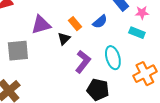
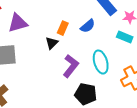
orange rectangle: (75, 24) -> (63, 28), turned 64
purple triangle: (41, 25) -> (18, 23), moved

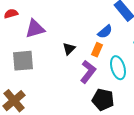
orange rectangle: (63, 28) -> (97, 50), moved

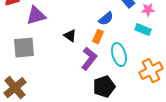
black triangle: (69, 49) -> (70, 36), turned -40
black pentagon: (103, 100) -> (104, 87), turned -30

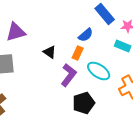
cyan ellipse: (119, 55) -> (99, 71), turned -40

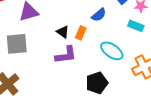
orange rectangle: (78, 53) -> (81, 33), moved
purple L-shape: (69, 75) -> (66, 55), moved, turned 45

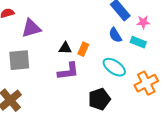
blue semicircle: (99, 15) -> (115, 35), moved, turned 98
black triangle: (63, 32) -> (65, 48), turned -32

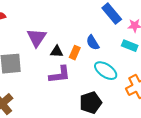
purple triangle: (31, 28) -> (37, 38), moved, turned -40
blue semicircle: (115, 35) -> (93, 43), moved

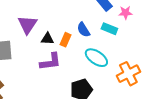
cyan rectangle: (130, 46) -> (109, 29), moved

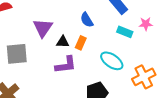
pink star: (125, 13) -> (146, 24), moved
blue semicircle: (83, 30) -> (87, 20), moved

